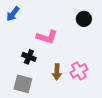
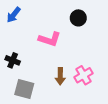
black circle: (84, 19) -> (78, 18), moved
black cross: (29, 57) -> (13, 60), moved

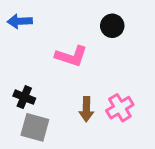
blue arrow: (14, 15) -> (20, 21), turned 49
black cross: (13, 60) -> (24, 97), moved

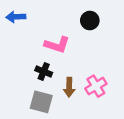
black cross: (24, 97) -> (44, 71), moved
gray square: (35, 127) -> (41, 102), moved

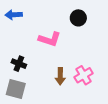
black cross: (44, 71) -> (19, 64), moved
gray square: (41, 102) -> (16, 89), moved

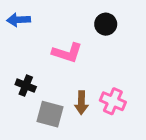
pink cross: (84, 75) -> (113, 101), turned -36
gray square: (16, 89) -> (50, 114), moved

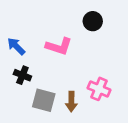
blue arrow: (19, 20) -> (16, 46), moved, turned 48
brown arrow: (81, 103) -> (71, 102), moved

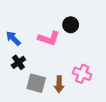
black circle: (93, 21) -> (71, 25), moved
black cross: (22, 75) -> (18, 62), turned 32

